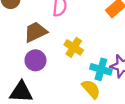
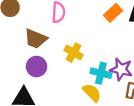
brown trapezoid: (36, 32) -> (36, 39), turned -130

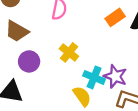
brown trapezoid: (36, 39) -> (17, 31), moved

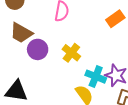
purple circle: (29, 61) -> (38, 49), moved

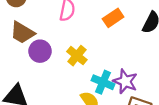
orange rectangle: (115, 19) -> (113, 18), moved

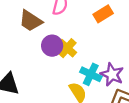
brown trapezoid: (22, 33) -> (31, 21), moved
purple circle: (40, 51) -> (52, 46), moved

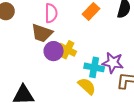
brown trapezoid: (31, 21) -> (42, 33), moved

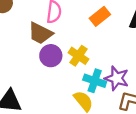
yellow cross: (67, 50) -> (78, 56), moved

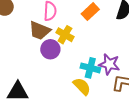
yellow cross: (78, 56) -> (65, 35), moved

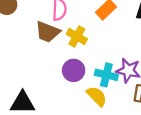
purple circle: (50, 49) -> (74, 70), moved

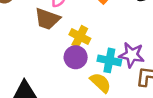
yellow cross: (77, 36) -> (80, 37), moved

